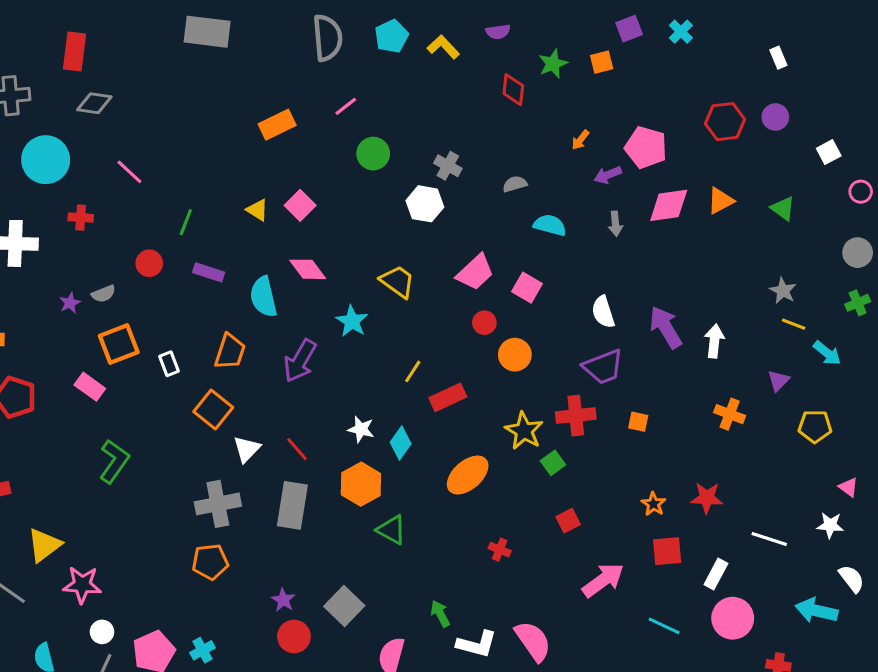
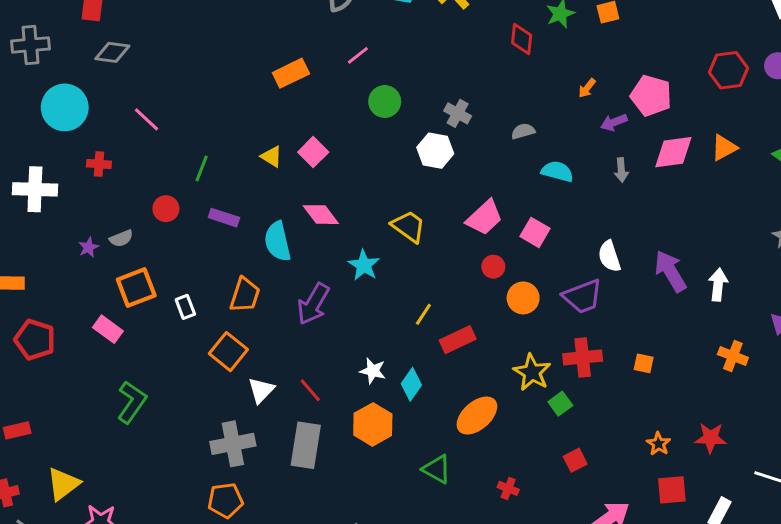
purple trapezoid: (603, 367) -> (583, 296), moved
green triangle: (391, 530) -> (437, 469), moved

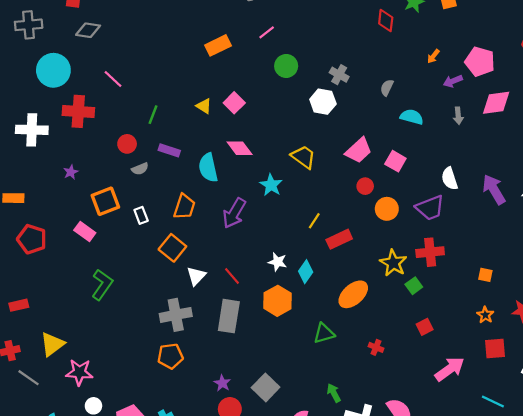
gray semicircle: (523, 131) -> (387, 88), turned -49
red cross: (99, 164) -> (78, 111), size x1.8
gray semicircle: (121, 238) -> (140, 169), moved
orange square: (644, 363) -> (485, 275), moved
green triangle: (437, 469) -> (324, 333), turned -45

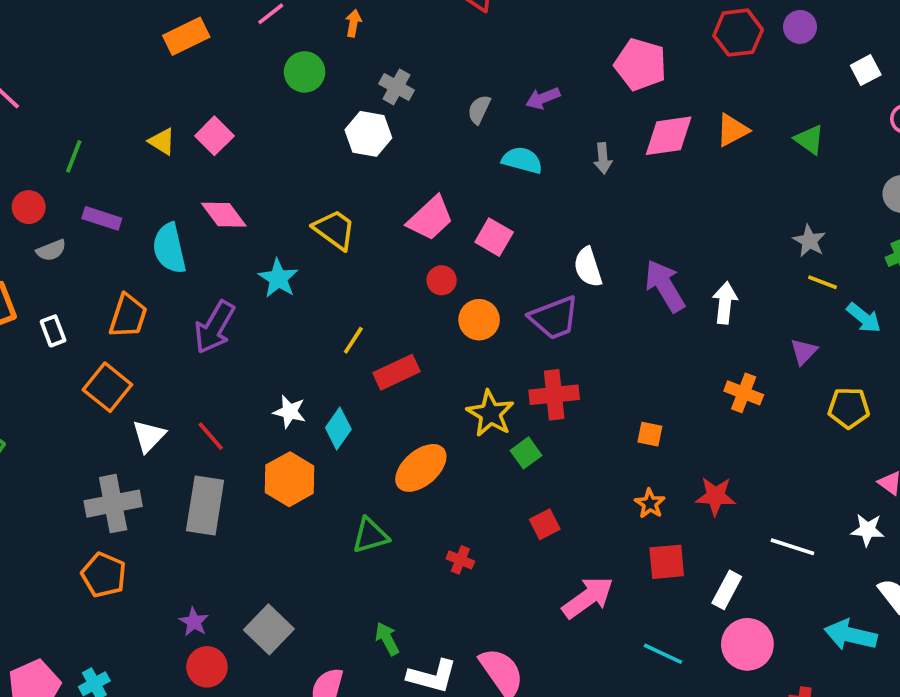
orange arrow: (433, 56) -> (353, 23), moved, turned 152
purple arrow: (453, 81) -> (543, 98), moved
orange pentagon: (170, 356) -> (104, 575), turned 30

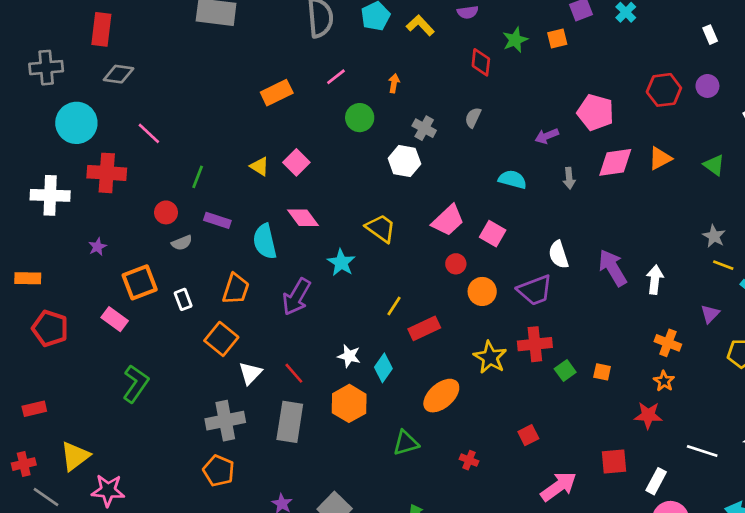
purple arrow: (543, 98) -> (547, 136), moved
gray semicircle: (479, 109) -> (473, 118), moved
green square: (526, 453) -> (565, 371), moved
orange star: (650, 504) -> (664, 381), moved

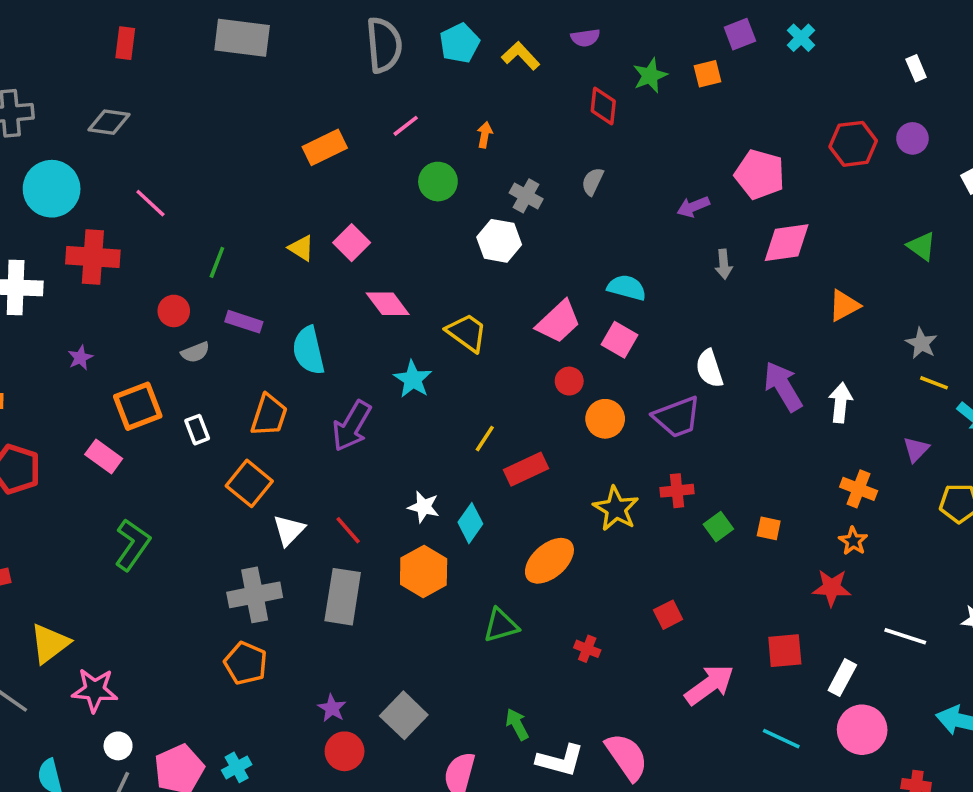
red rectangle: (101, 29) -> (125, 43), moved, size x0.7
orange triangle: (660, 158) -> (844, 306), moved
cyan semicircle: (512, 180) -> (627, 288), moved
pink diamond: (303, 218) -> (388, 304), moved
red cross: (535, 344) -> (677, 491), size x0.7

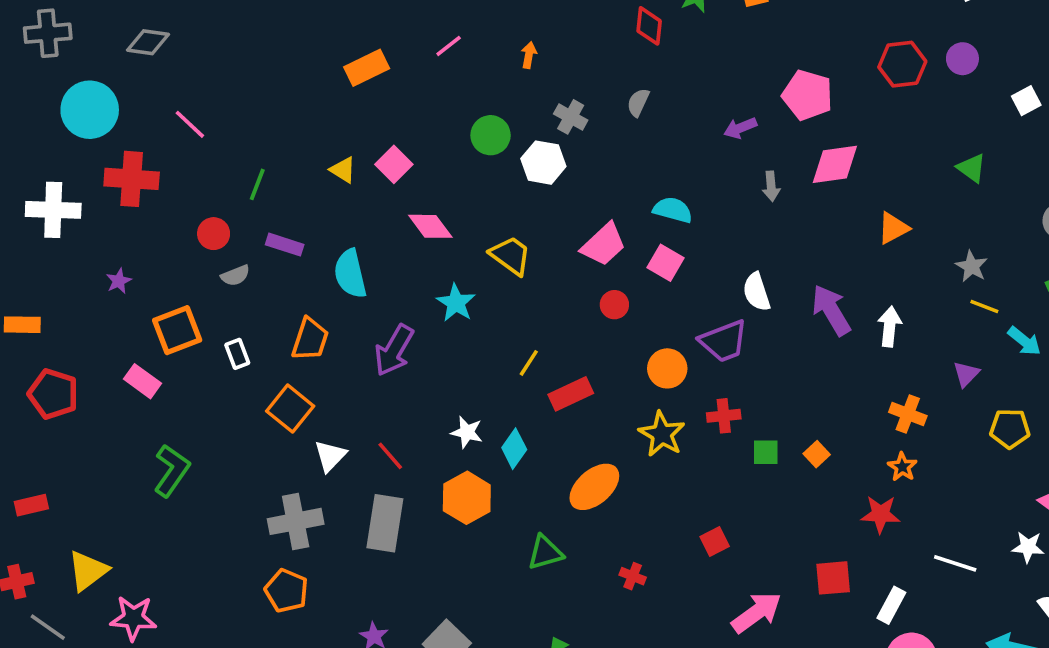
green circle: (438, 182) -> (491, 135), moved
orange circle: (605, 419) -> (667, 368), moved
green square: (718, 527) -> (766, 452), turned 36
orange square: (769, 528) -> (817, 454), turned 35

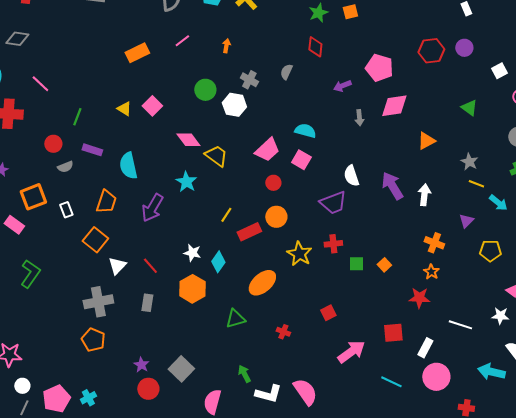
red diamond: (649, 26) -> (315, 47), moved
pink diamond: (430, 226) -> (188, 140), moved
orange circle: (667, 368) -> (276, 217), moved
gray rectangle: (385, 523) -> (147, 303), size x0.6

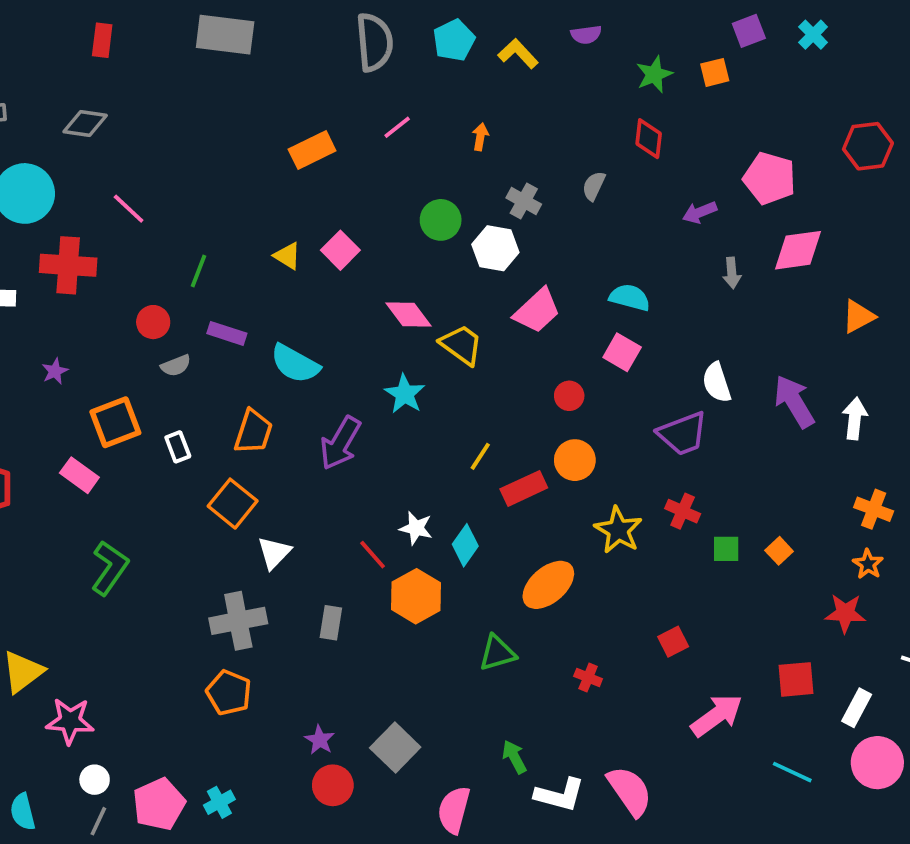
pink trapezoid: (267, 150) -> (537, 311), moved
cyan semicircle: (128, 166) -> (295, 364), turned -48
red cross: (333, 244) -> (683, 511), turned 30
red line: (150, 266) -> (373, 555), moved

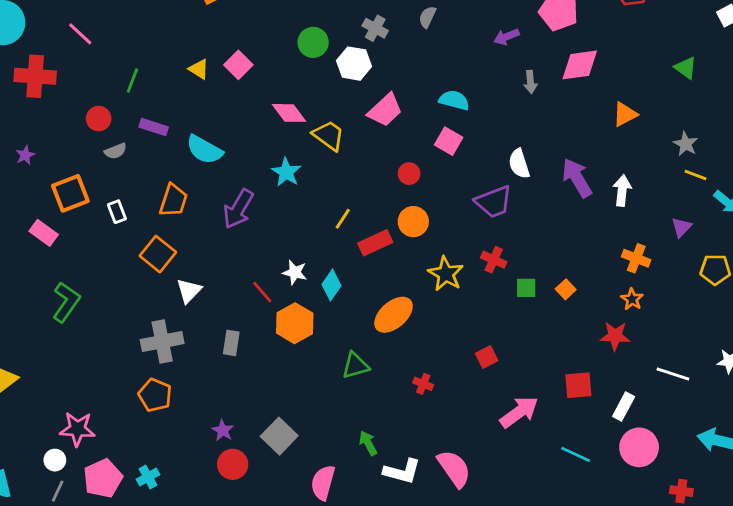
pink star: (70, 721) -> (77, 429), moved

